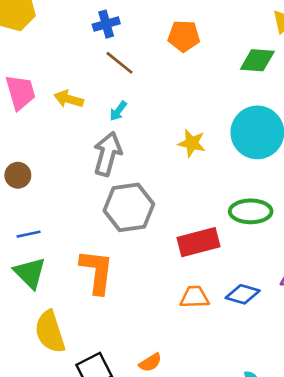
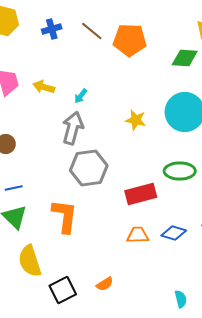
blue cross: (106, 24) -> (52, 29), moved
orange pentagon: (184, 36) -> (130, 40), size x1.4
brown line: (120, 63) -> (92, 31), moved

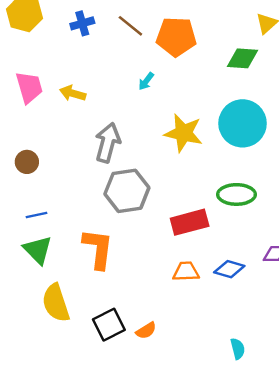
cyan arrow: (81, 96) -> (146, 81), moved
yellow star: (136, 120) -> (183, 133), size x1.5
black square: (63, 290) -> (109, 325), moved

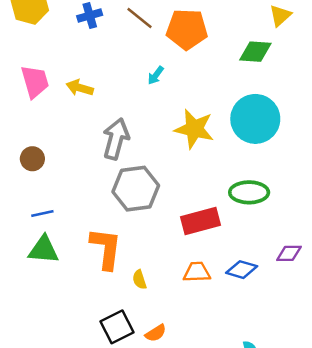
green triangle: (38, 250) -> (44, 250), turned -40
yellow semicircle: (56, 303) -> (139, 280), moved, size x0.5

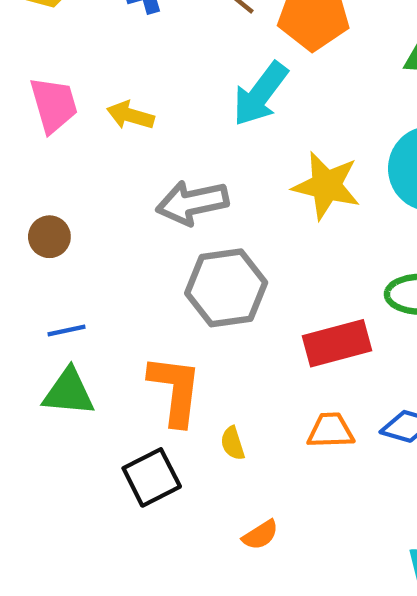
cyan arrow: (156, 75) -> (260, 94), size x2.0
gray arrow: (116, 139) -> (192, 203), turned -117
black square: (117, 327) -> (152, 477), moved

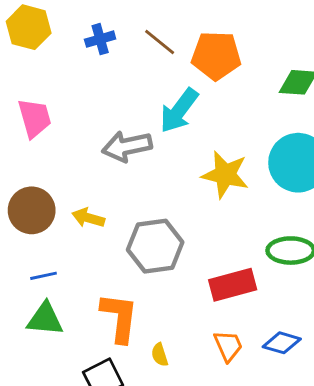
yellow arrow: (130, 115) -> (88, 218), moved
gray arrow: (192, 203) -> (127, 146), moved
brown circle: (49, 237) -> (32, 210), size x1.6
orange trapezoid: (331, 431) -> (228, 346), turned 68

